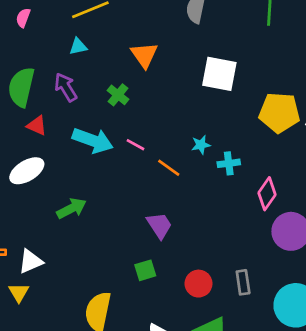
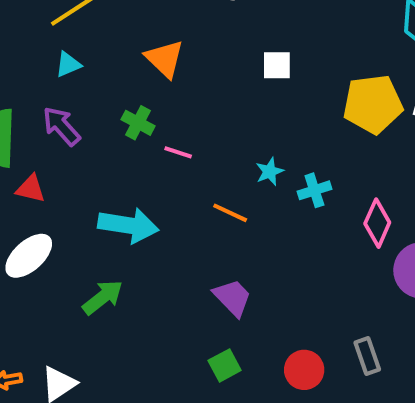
white square: (219, 74) -> (277, 65), size x0.6
cyan arrow: (93, 140) -> (128, 225), moved
pink line: (136, 145) -> (178, 152), moved

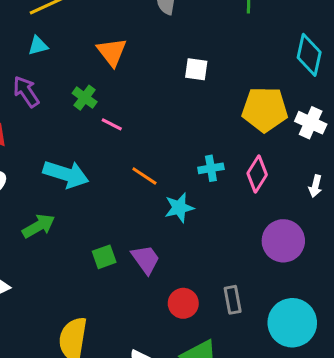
cyan star: (270, 171) -> (179, 208), moved, size x1.4
pink diamond: (377, 223) -> (257, 174), moved
purple trapezoid: (232, 298) -> (146, 259), moved
green square: (225, 365) -> (104, 257), moved

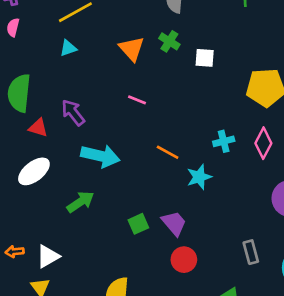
purple arrow: (26, 92) -> (73, 113), moved
green cross: (85, 98) -> (169, 41), moved
pink line: (112, 124) -> (137, 100), moved
red circle: (183, 303) -> (184, 260), moved

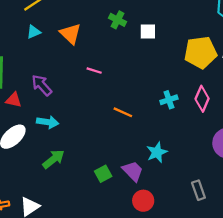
orange triangle: (132, 49) -> (70, 34), moved
cyan arrow: (100, 156) -> (48, 122), moved, size x0.7
cyan star: (199, 177) -> (157, 152), moved

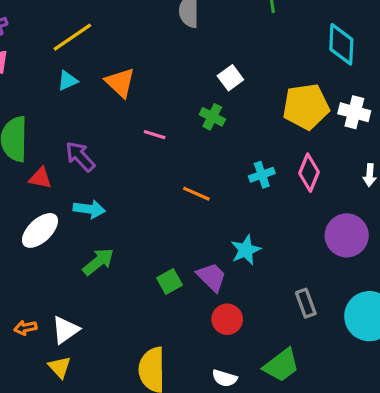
green cross: (118, 20) -> (212, 117), moved
white square: (148, 31) -> (230, 78), turned -35

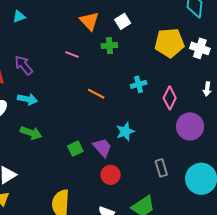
orange triangle: (120, 83) -> (89, 21), moved
green cross: (212, 117) -> (109, 46), turned -35
pink diamond: (309, 173) -> (170, 98), moved
green arrow: (98, 262) -> (31, 133), turned 55

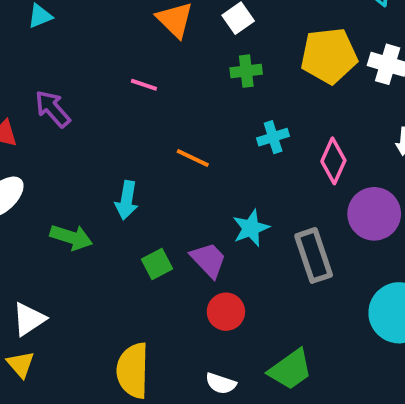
green cross: (109, 46) -> (246, 71), moved
cyan arrow: (27, 99) -> (127, 200), moved, turned 90
gray rectangle: (161, 168) -> (314, 255), moved, size x1.5

